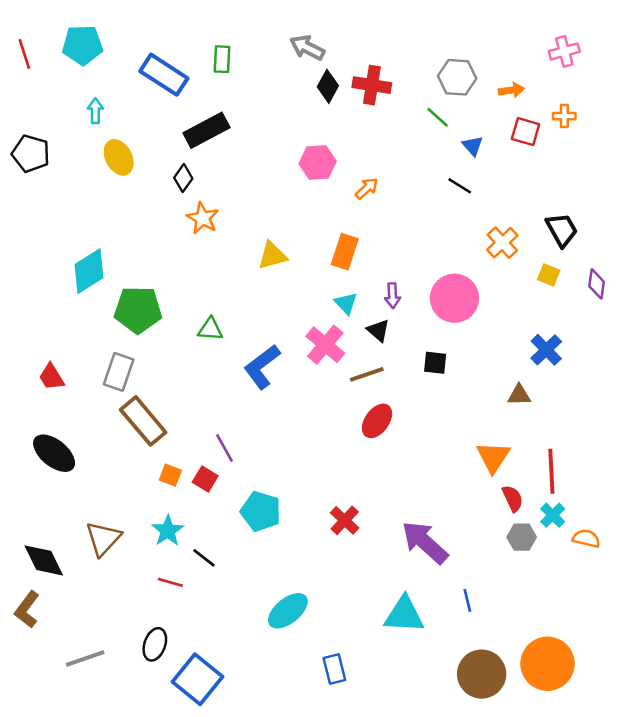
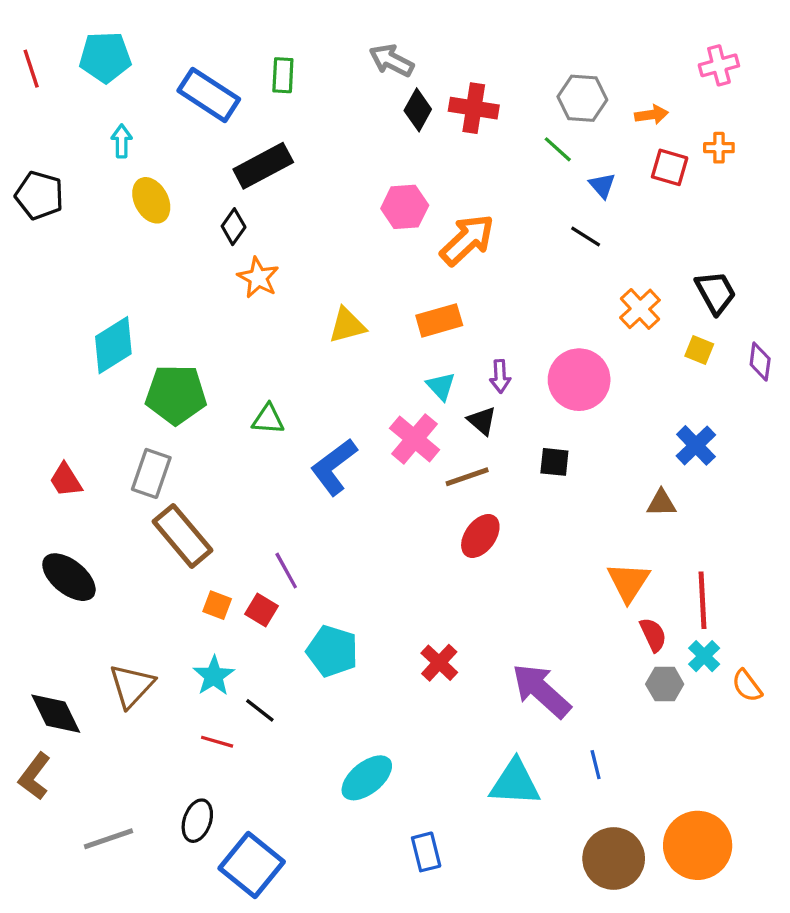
orange arrow: (367, 188) -> (467, 240), size x1.8
orange rectangle: (345, 252) -> (439, 320), turned 56
orange semicircle: (586, 538) -> (747, 686), turned -140

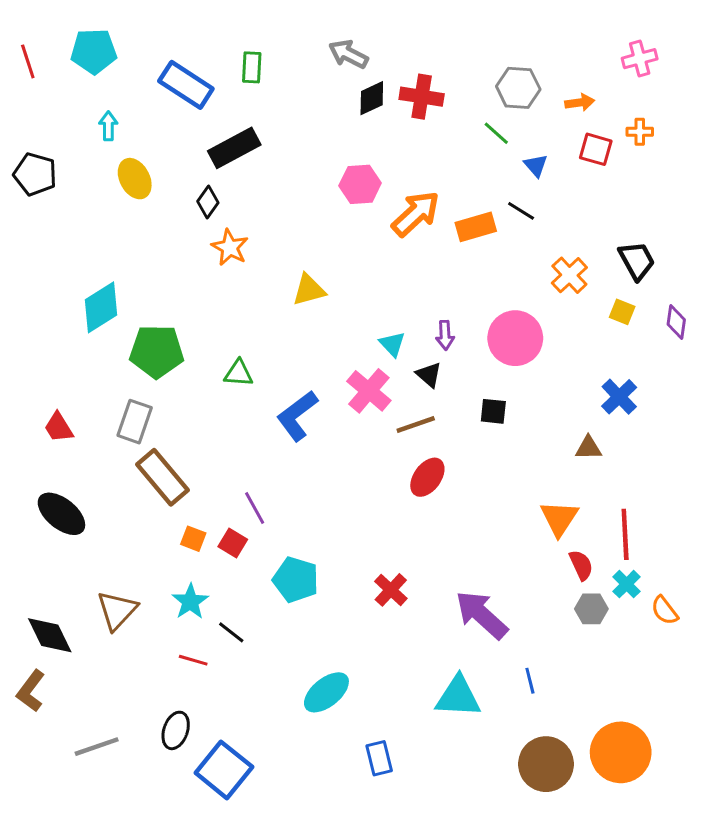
black diamond: (418, 110) -> (372, 98), turned 36
orange rectangle: (439, 320) -> (476, 227), moved

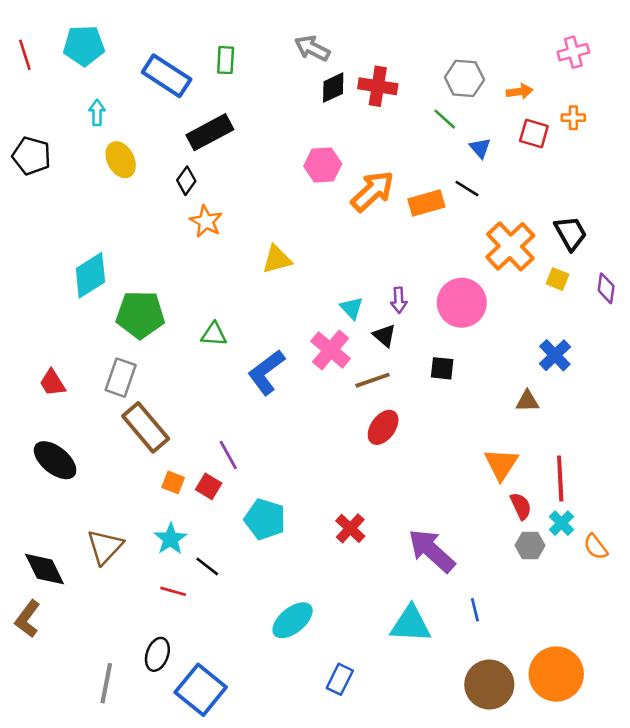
orange cross: (569, 275) -> (510, 246), size x1.5
gray line: (97, 747) -> (106, 683), moved, turned -60
blue rectangle: (379, 758) -> (340, 679), turned 40

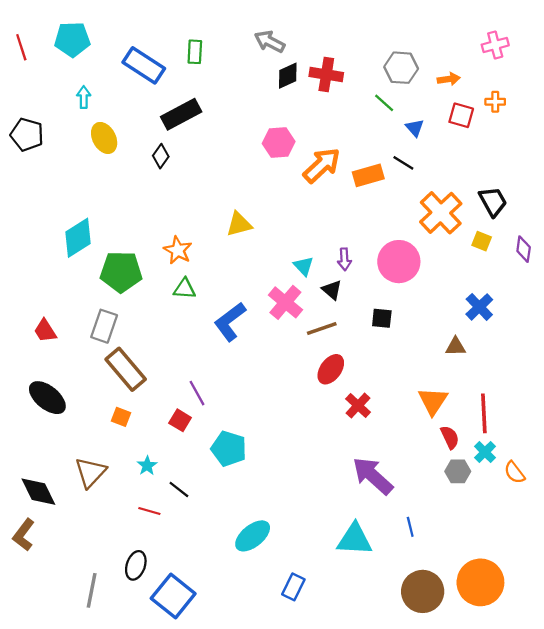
orange star: (206, 221) -> (178, 250), moved
orange square: (173, 482) -> (121, 417), moved
red cross: (350, 528) -> (358, 406), moved
cyan star: (171, 539) -> (147, 466), size x0.7

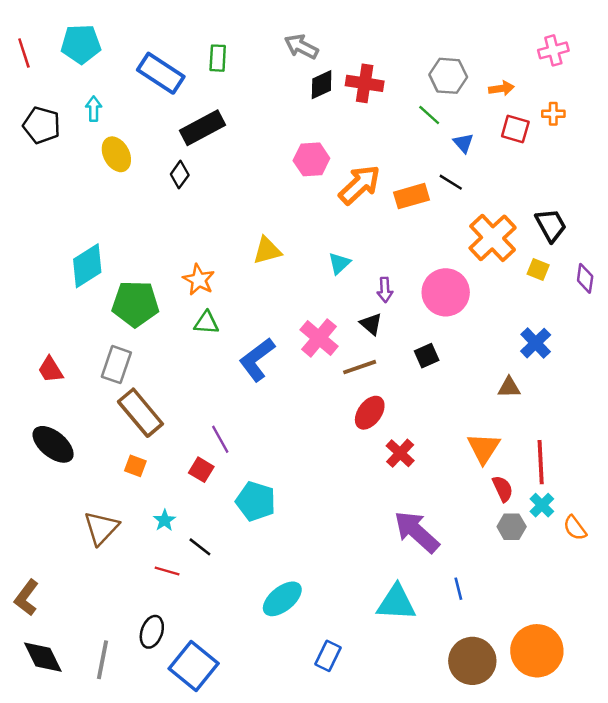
black pentagon: (27, 135) -> (42, 125), moved
cyan triangle: (304, 266) -> (339, 263), moved, turned 30
black square: (382, 318) -> (427, 356), turned -30
black diamond: (38, 492) -> (43, 657), moved

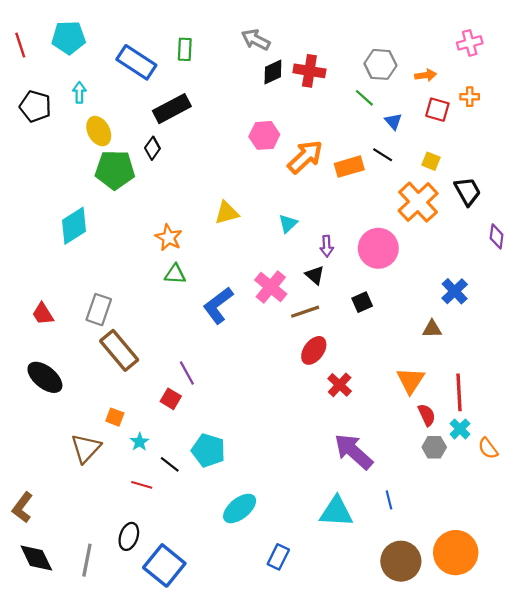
yellow square: (538, 270) -> (431, 161), moved
green pentagon: (135, 304) -> (115, 170), moved
orange square: (135, 466) -> (115, 417), moved
cyan pentagon: (256, 501) -> (208, 450), moved

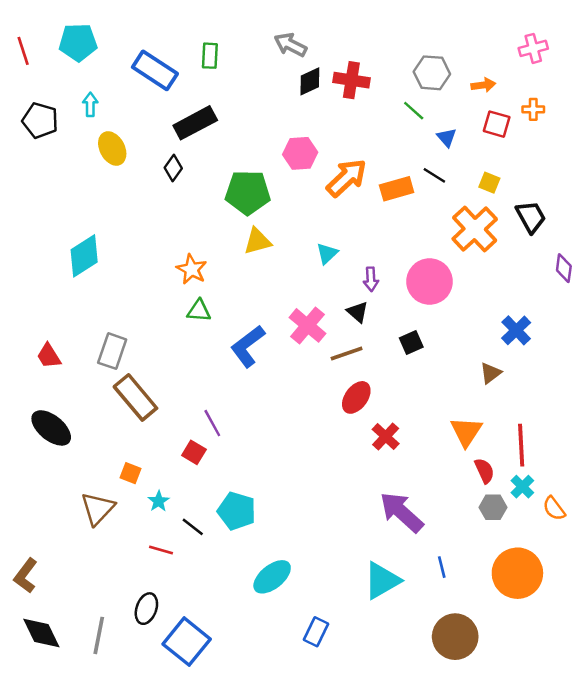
green pentagon: (115, 170) -> (248, 192), moved
brown triangle: (432, 329) -> (491, 373), turned -36
cyan triangle: (336, 512) -> (382, 581), turned -33
orange circle: (456, 553) -> (517, 573), moved

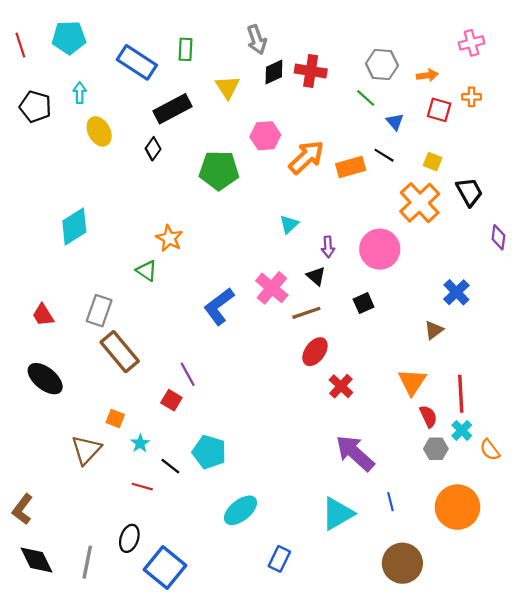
gray arrow: (290, 45) -> (257, 40), turned -136
yellow triangle: (257, 241) -> (228, 87), moved, turned -48
green triangle: (199, 311) -> (147, 271), moved, turned 30

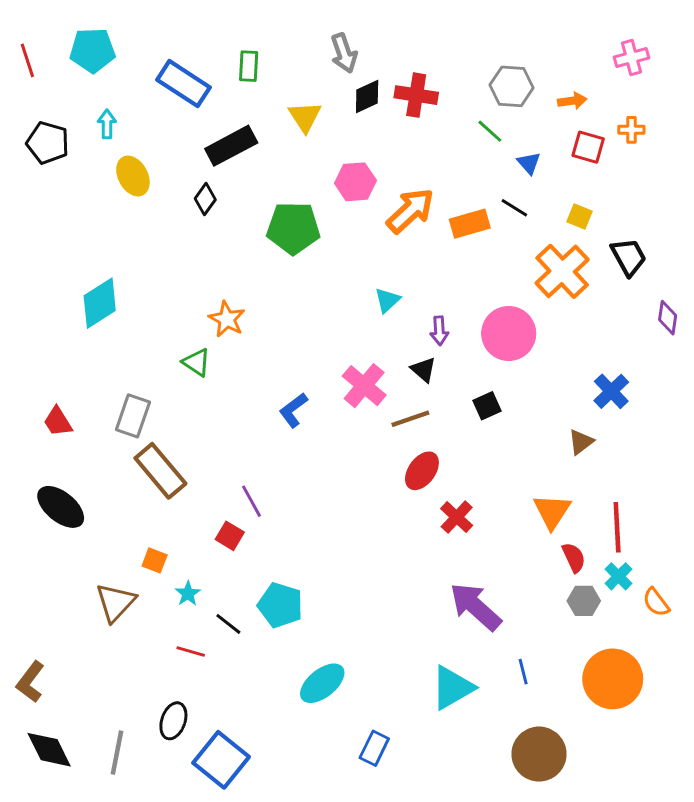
blue L-shape: (219, 306) -> (293, 410), size x0.7

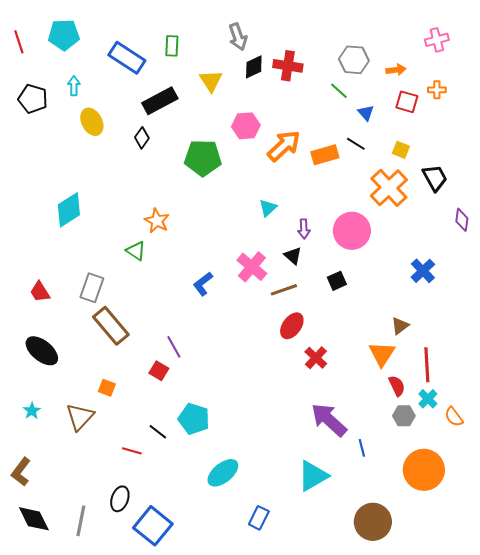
brown triangle: (581, 442) -> (400, 326), moved
cyan star: (188, 594) -> (32, 411), moved
blue line: (523, 672) -> (362, 448), moved

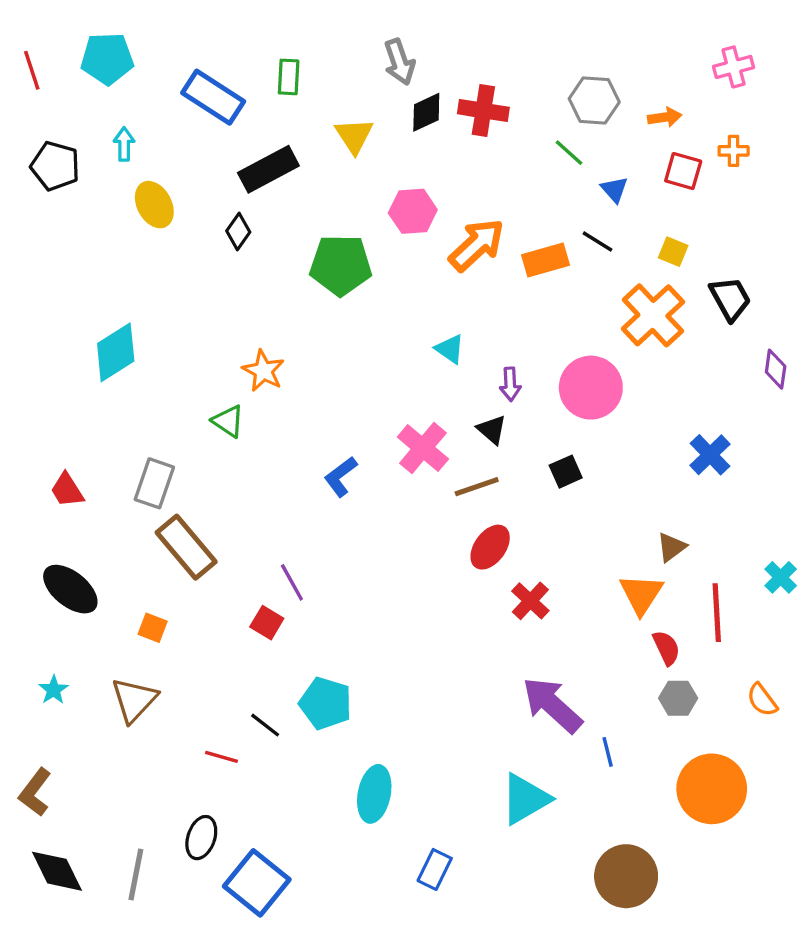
cyan triangle: (268, 208) -> (450, 349), turned -42
orange square: (107, 388) -> (153, 628), moved
cyan cross: (428, 399) -> (781, 577), moved
cyan ellipse: (223, 473) -> (374, 794), turned -40

